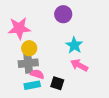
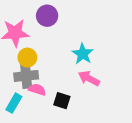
purple circle: (63, 14) -> (47, 16), moved
cyan rectangle: (32, 85) -> (14, 103), moved, turned -49

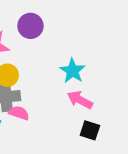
black square: (62, 101) -> (90, 130), moved

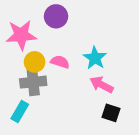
pink semicircle: (19, 113) -> (60, 62), moved

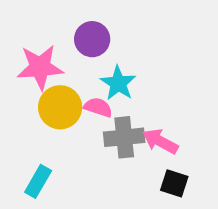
cyan star: (95, 58) -> (118, 83), moved
yellow circle: (35, 62) -> (60, 107), size x1.4
gray cross: (33, 82) -> (124, 137), moved

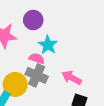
yellow circle: (60, 107) -> (15, 84), moved
gray cross: (124, 137) -> (37, 75), moved, turned 30

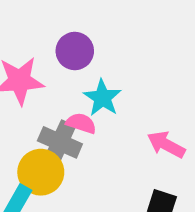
gray cross: (37, 75) -> (60, 142), moved
pink arrow: (72, 78) -> (166, 145), moved

